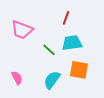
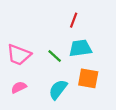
pink trapezoid: (22, 30) -> (19, 55), moved
pink semicircle: (17, 78) -> (19, 87), turned -88

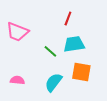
pink trapezoid: (19, 55) -> (17, 32), moved
pink semicircle: (19, 87) -> (17, 80), turned 32

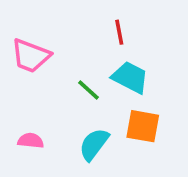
red line: (68, 18) -> (119, 32), turned -32
cyan trapezoid: (74, 44) -> (130, 77), turned 35

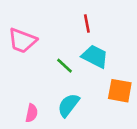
orange square: (143, 126) -> (120, 91), moved
pink semicircle: (31, 141) -> (32, 113), moved, turned 96

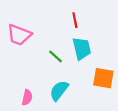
cyan trapezoid: (95, 56) -> (82, 49), turned 50

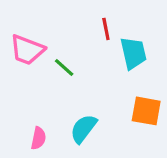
cyan trapezoid: (82, 49) -> (133, 53), moved
green line: (56, 56) -> (64, 68), moved

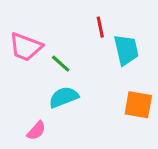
cyan semicircle: (83, 129) -> (64, 97), moved, turned 32
pink semicircle: (38, 138) -> (36, 131), turned 30

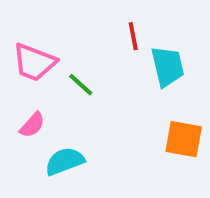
cyan semicircle: (64, 97) -> (65, 161), moved
pink semicircle: (36, 131) -> (32, 125), moved

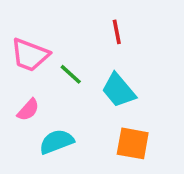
cyan trapezoid: (167, 66) -> (119, 90), moved, turned 153
orange square: (184, 139) -> (133, 143), moved

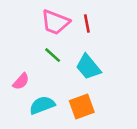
pink trapezoid: (30, 55) -> (55, 22), moved
orange square: (133, 143) -> (82, 106), moved, turned -30

